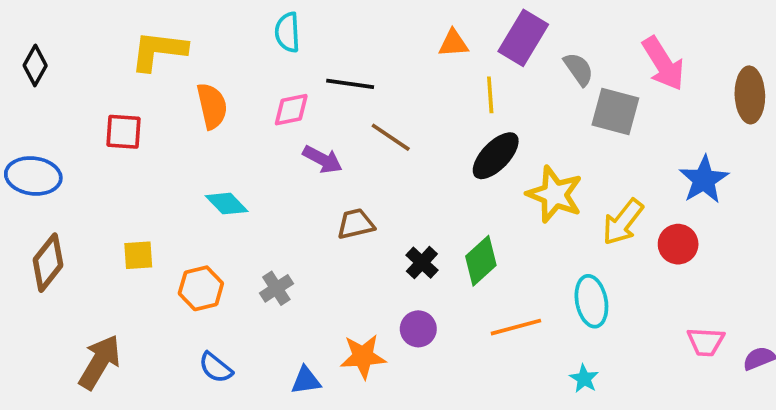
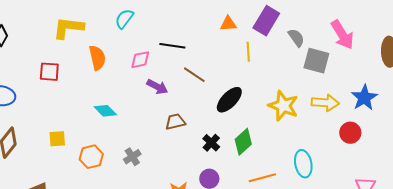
cyan semicircle: (287, 32) -> (124, 19), moved, turned 40
black ellipse: (496, 156) -> (229, 100), moved
yellow arrow: (623, 222) -> (325, 103), moved, turned -124

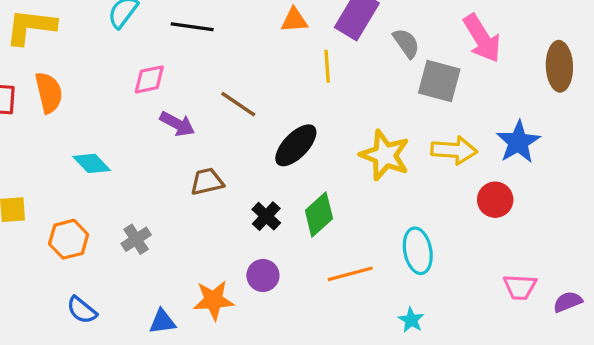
black line: (172, 46) -> (192, 27), moved
orange semicircle: (97, 58) -> (49, 93), moved

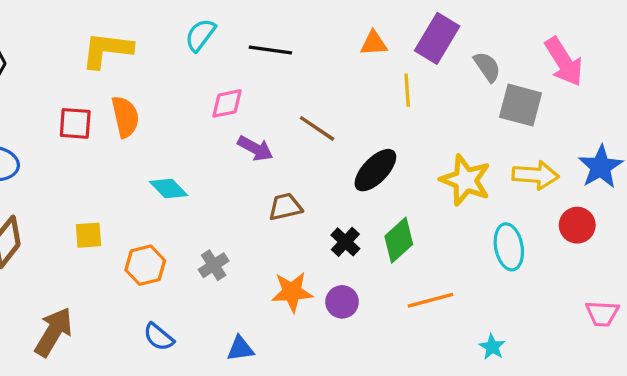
cyan ellipse: (418, 251) -> (509, 247), moved
orange star: (214, 300) -> (292, 292), moved

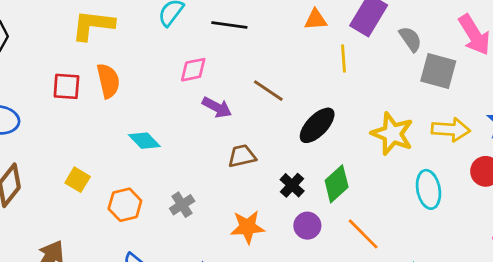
yellow square: (89, 235) -> (78, 180), turned 35
orange line: (430, 300) -> (363, 234), turned 60
purple circle: (342, 302) -> (307, 226), moved

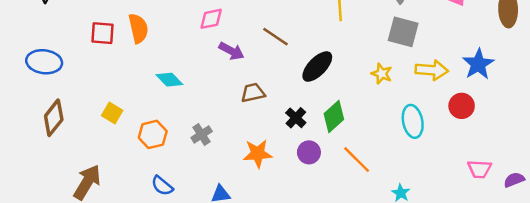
gray square: (438, 71) -> (403, 32), moved
yellow star: (392, 134) -> (382, 74), size x0.6

